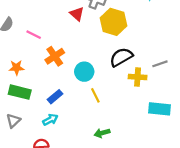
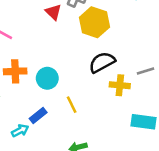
orange cross: (55, 56) -> (15, 71), moved, turned 30
cyan circle: (84, 72) -> (47, 78), moved
blue rectangle: (55, 97) -> (38, 116), moved

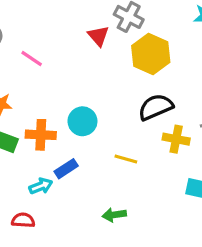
orange cross: (15, 71) -> (41, 135), moved
yellow line: (72, 105) -> (126, 159), moved, turned -54

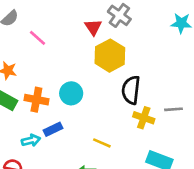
yellow hexagon: (151, 54) -> (110, 56), moved
black semicircle: (156, 107) -> (131, 90), turned -68
yellow line: (126, 159) -> (102, 143), moved

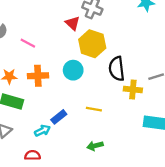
cyan circle: (71, 93) -> (73, 70), moved
orange cross: (36, 100) -> (38, 76), moved
yellow line: (102, 143) -> (94, 109), moved

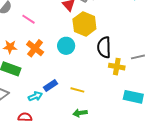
orange cross: (38, 76) -> (35, 48), turned 36
yellow line: (94, 109) -> (77, 90), moved

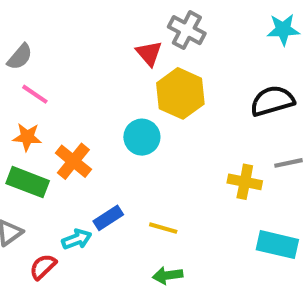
pink line: (29, 19) -> (35, 94), moved
black semicircle: (104, 47) -> (272, 101), moved, turned 75
orange cross: (35, 48) -> (73, 161), moved
red semicircle: (25, 117) -> (43, 267), moved, turned -48

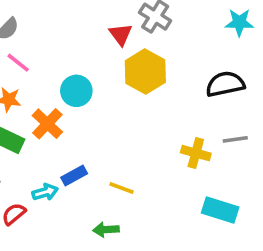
cyan circle: (142, 137) -> (76, 91), moved
green arrow: (168, 275) -> (106, 230), moved

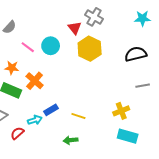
pink line: (18, 63) -> (28, 47), moved
cyan circle: (76, 91) -> (51, 46), moved
yellow cross: (196, 153) -> (121, 111), moved, turned -35
cyan rectangle: (220, 210) -> (128, 136), moved

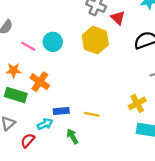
red triangle: (75, 28) -> (118, 18), moved
blue rectangle: (51, 110) -> (61, 111), turned 32
green arrow: (70, 140) -> (72, 136), moved, turned 72

